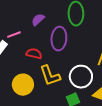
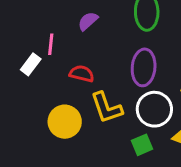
pink line: (14, 35) -> (51, 44), turned -64
purple ellipse: (59, 39) -> (144, 67), moved

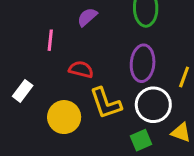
white rectangle: (31, 64) -> (23, 91), moved

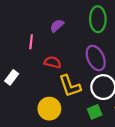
purple ellipse: (143, 63) -> (96, 58), turned -30
yellow circle: (64, 117) -> (49, 109), moved

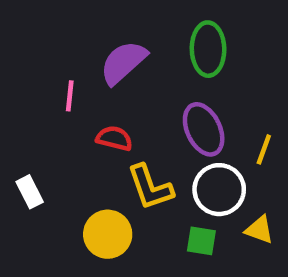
purple semicircle: (57, 26) -> (123, 62), size x1.6
white rectangle: (12, 77) -> (30, 192), moved, turned -64
green square: (95, 112) -> (201, 241), turned 32

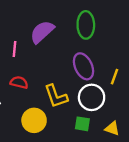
red semicircle: (114, 138) -> (19, 82), moved
yellow triangle: (259, 230) -> (112, 128), moved

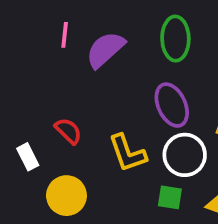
pink line: (14, 49) -> (65, 35), moved
red semicircle: (19, 82) -> (68, 131), turned 30
yellow circle: (34, 120) -> (66, 196), moved

